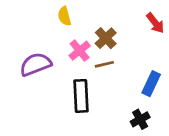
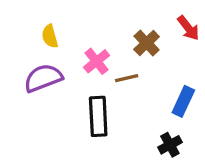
yellow semicircle: (64, 16) -> (50, 36), moved
brown cross: (106, 38) -> (147, 43), moved

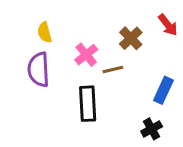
purple semicircle: (43, 78) -> (39, 70), turned -72

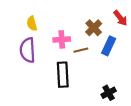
pink cross: (86, 55) -> (62, 39), turned 35
blue rectangle: (163, 90) -> (109, 46), moved

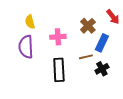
brown line: (81, 50) -> (86, 57), moved
black cross: (109, 93) -> (102, 69), moved

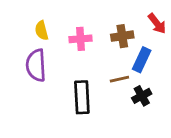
brown cross: (88, 26) -> (122, 36), turned 35
pink cross: (58, 37) -> (81, 39), moved

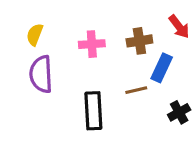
yellow semicircle: (42, 31) -> (35, 35), moved, turned 36
black cross: (142, 96) -> (179, 112), moved

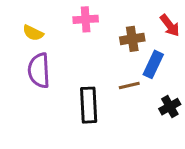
yellow semicircle: (35, 35) -> (33, 33), turned -85
pink cross: (92, 44) -> (86, 19), moved

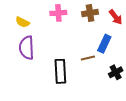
brown cross: (132, 39) -> (90, 13), moved

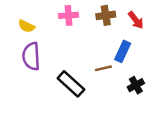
black rectangle: (60, 71) -> (71, 84), turned -45

